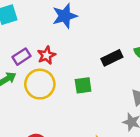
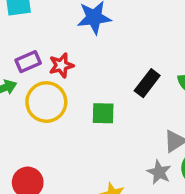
black rectangle: (112, 58) -> (147, 83), turned -36

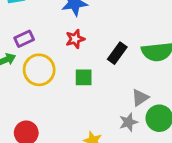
red star: (61, 65) -> (75, 39), moved
gray star: (159, 172) -> (128, 122), turned 30

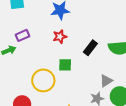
yellow circle: (39, 70) -> (43, 80), moved

